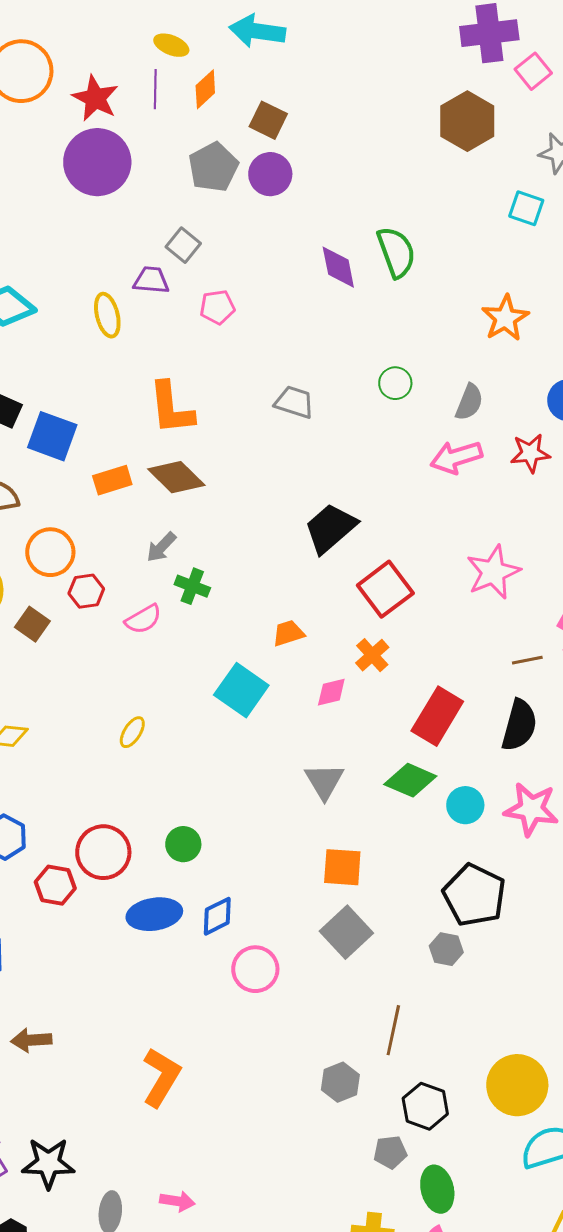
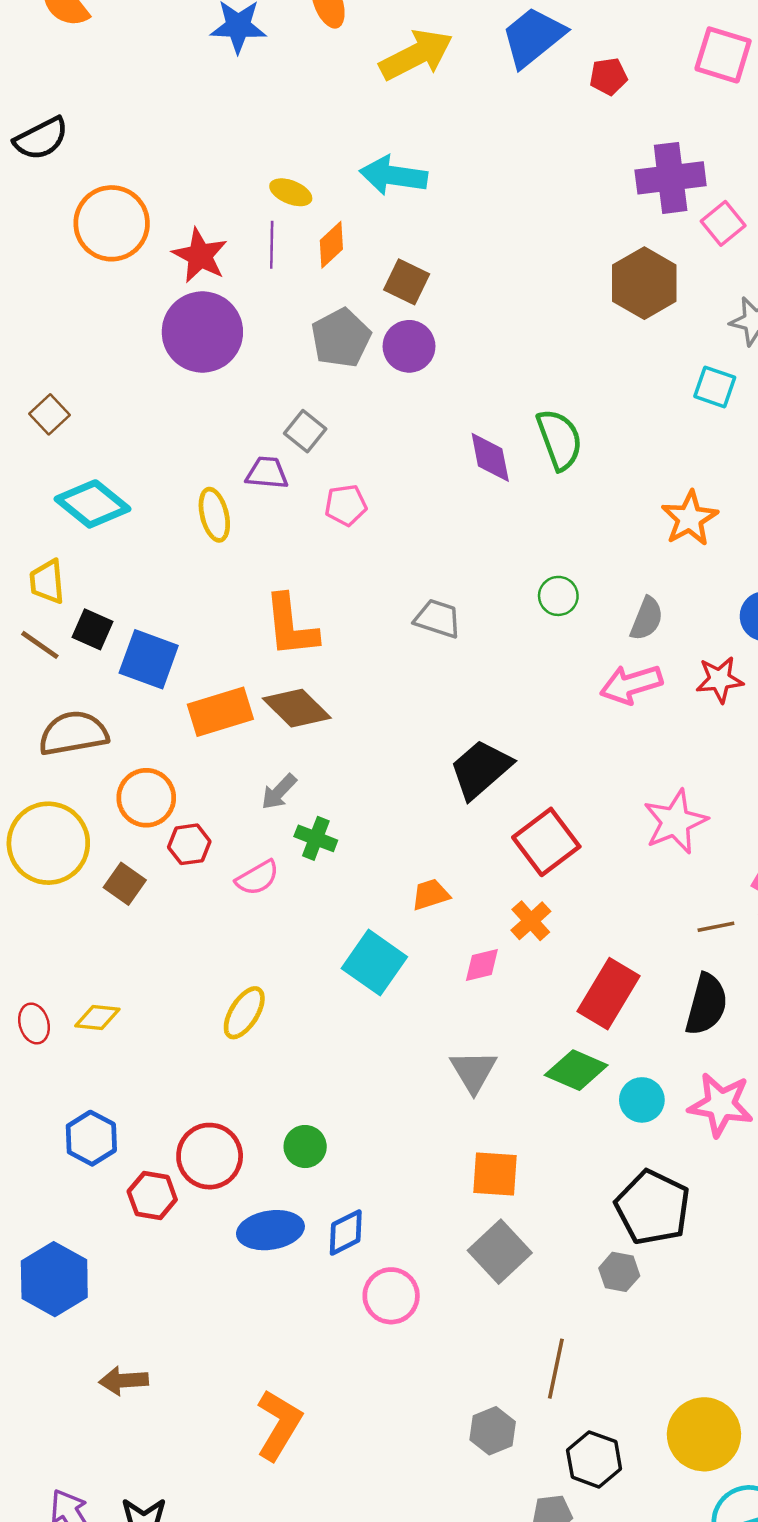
orange rectangle: (112, 480) -> (220, 712), size x1.4
yellow ellipse: (132, 732) -> (244, 1013), size x1.4

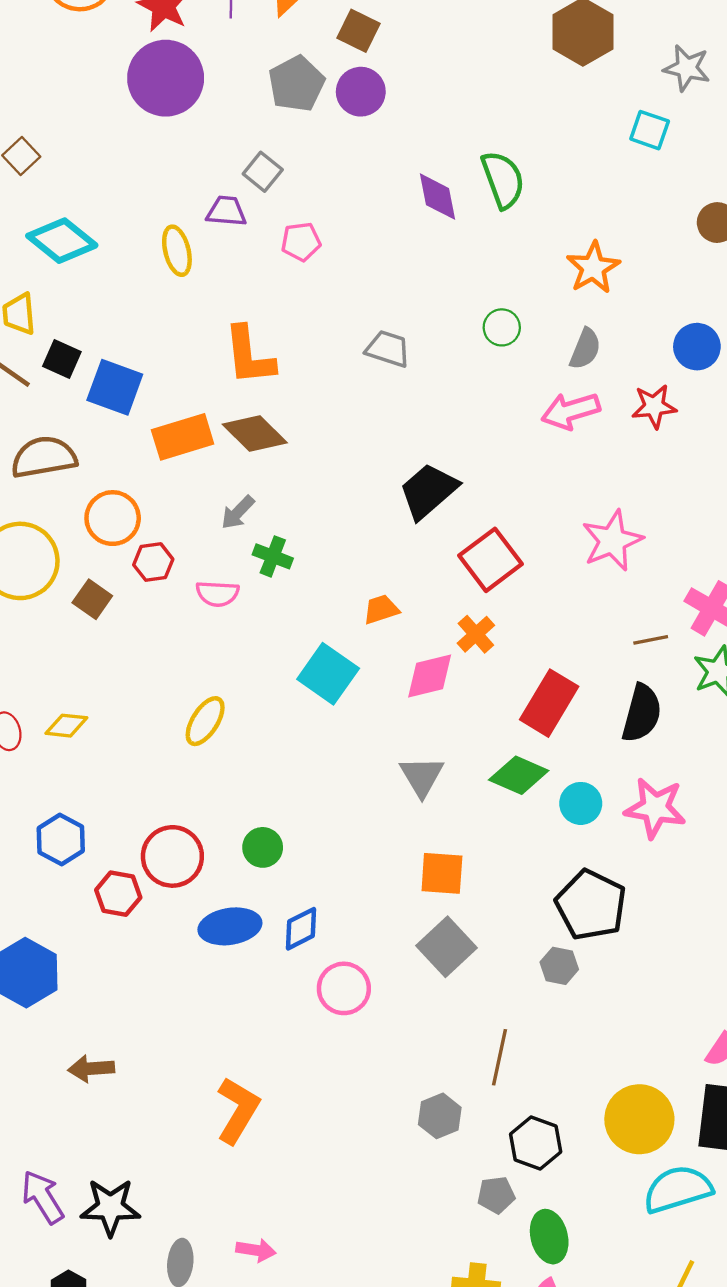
orange star: (690, 518) -> (593, 268), moved
pink semicircle: (257, 878) -> (218, 594), turned 33
pink diamond: (482, 965) -> (430, 676), size x1.4

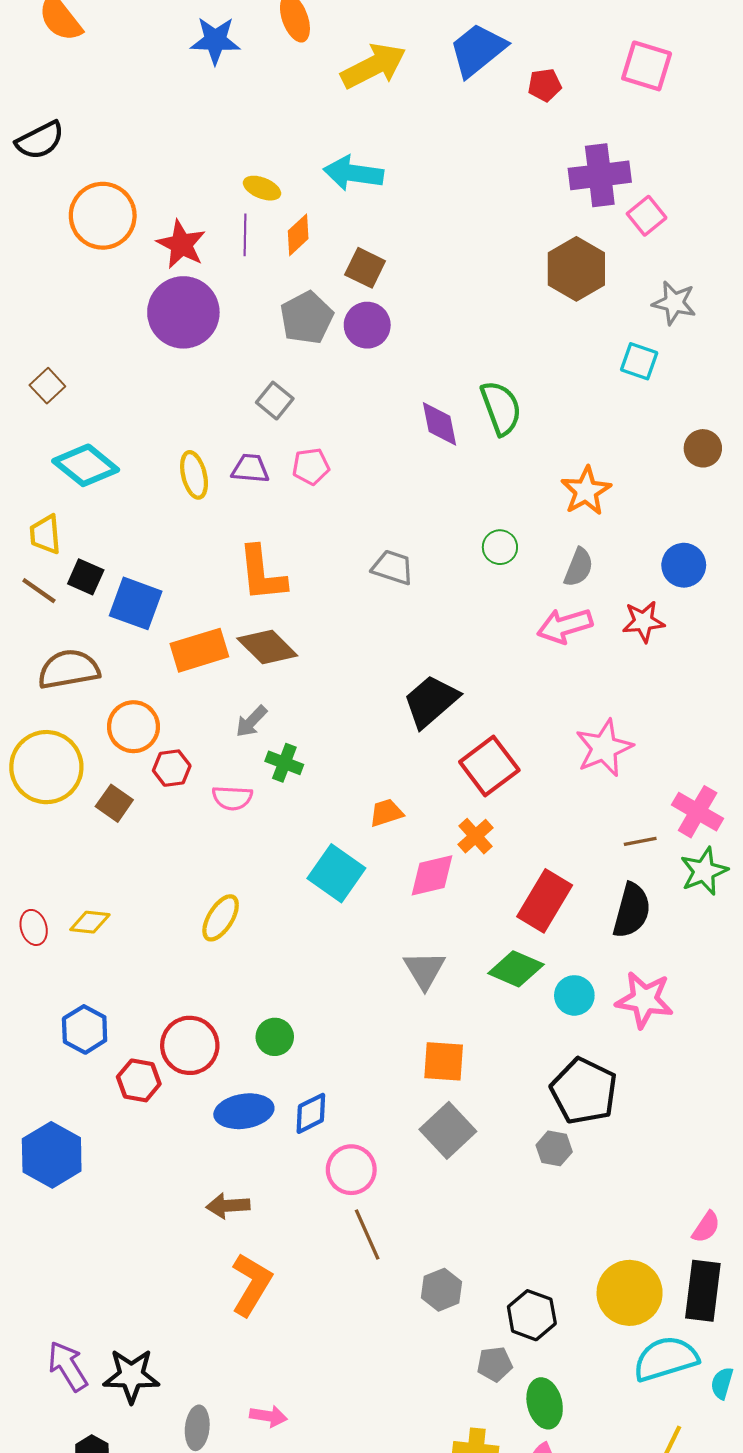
purple trapezoid: (227, 211) -> (250, 469), moved
brown line: (500, 1057) -> (367, 1234), moved, turned -36
brown arrow: (91, 1069) -> (228, 1206), moved

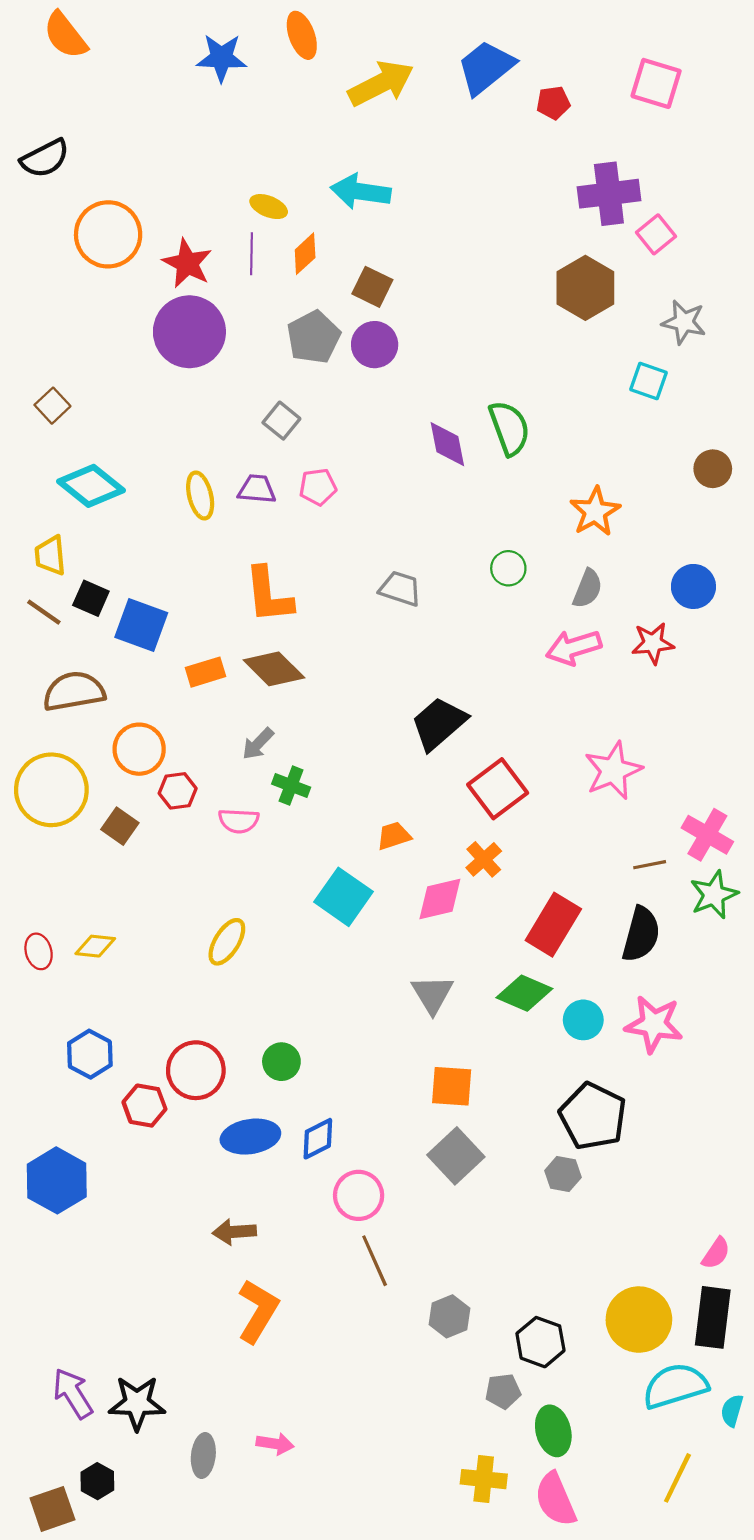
orange rectangle: (199, 650) -> (205, 672), size x0.7

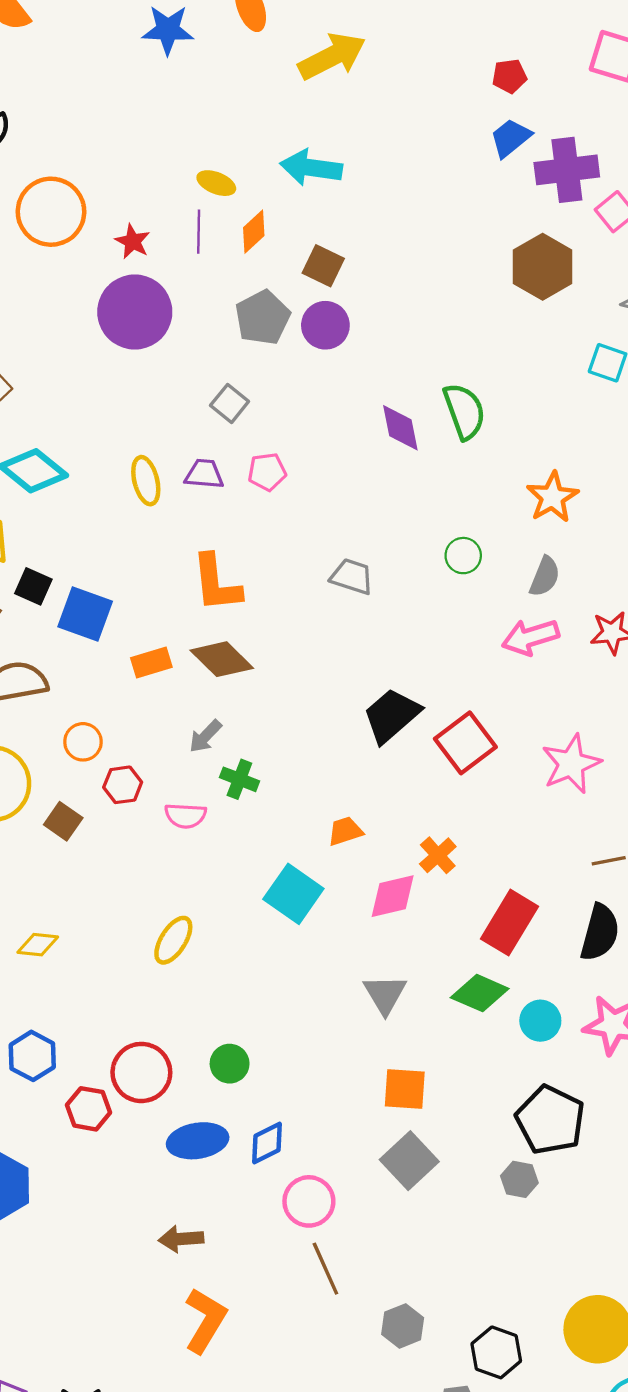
blue trapezoid: (486, 67) -> (511, 138), moved, size x0.7
red star: (187, 263) -> (133, 241), size x0.7
orange circle: (139, 749) -> (83, 742), size x0.7
red square: (498, 789) -> (465, 743), moved

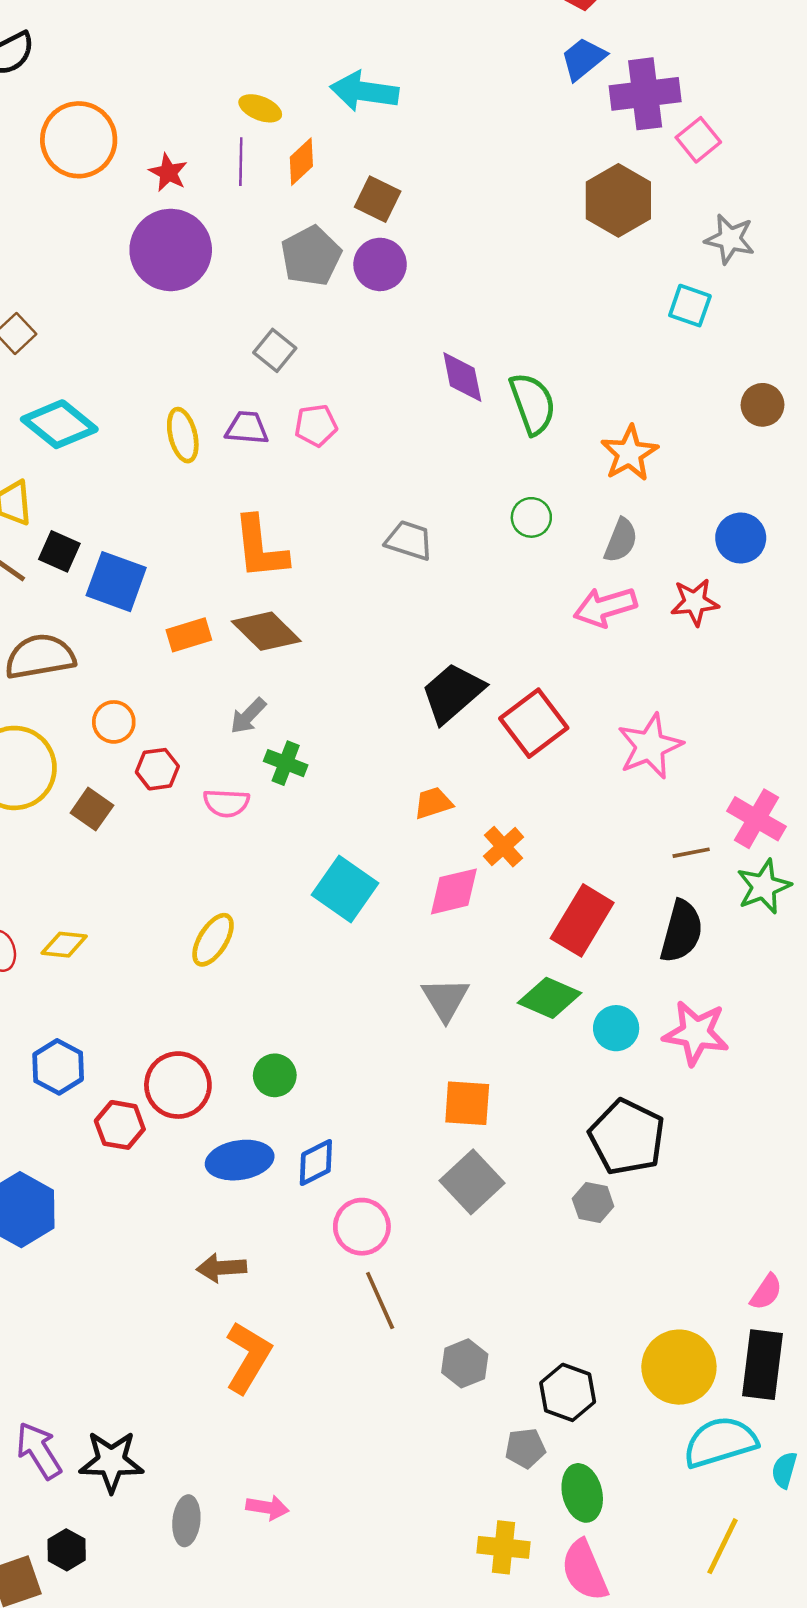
green semicircle: (464, 411) -> (533, 404), moved
orange trapezoid: (345, 831) -> (433, 803), moved

